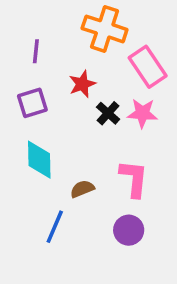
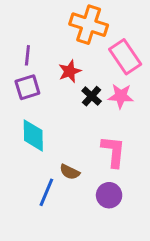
purple line: (36, 51) -> (27, 55), moved
brown semicircle: (82, 189) -> (70, 172), moved, turned -132

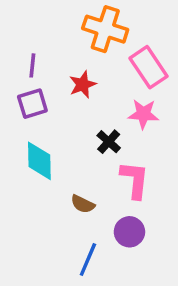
black cross: (92, 96) -> (109, 142), moved
blue line: (46, 192) -> (88, 260), moved

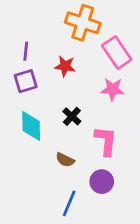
red star: (83, 85) -> (65, 66), turned 30
black cross: (109, 142) -> (72, 116), moved

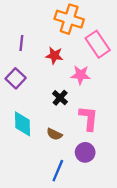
purple square: (26, 81) -> (16, 78), moved, turned -30
pink star: (113, 89) -> (81, 75), moved
cyan diamond: (31, 126) -> (22, 124), moved

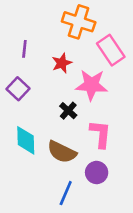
red star: (54, 56) -> (62, 63), turned -30
pink star: (81, 75) -> (91, 85), size x1.4
brown semicircle: (54, 134) -> (62, 152), size x1.6

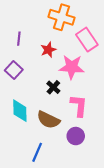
blue line: (66, 193) -> (37, 152), moved

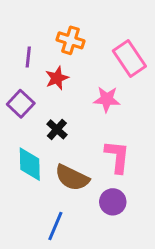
orange cross: (62, 17) -> (70, 40), moved, size x0.7
red star: (48, 50) -> (57, 78), moved
pink star: (72, 67) -> (107, 99), size x0.7
black cross: (53, 87) -> (57, 129), moved

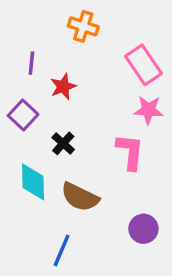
orange cross: (70, 40) -> (83, 26), moved
pink star: (107, 99) -> (148, 110), moved
pink L-shape: (117, 157) -> (130, 152), moved
purple circle: (113, 202) -> (143, 229), moved

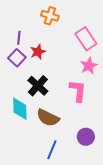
pink star: (148, 110) -> (89, 66), turned -30
purple square: (23, 115) -> (17, 58), moved
black cross: (63, 143) -> (38, 86), size x1.5
blue line: (62, 250) -> (52, 150), moved

